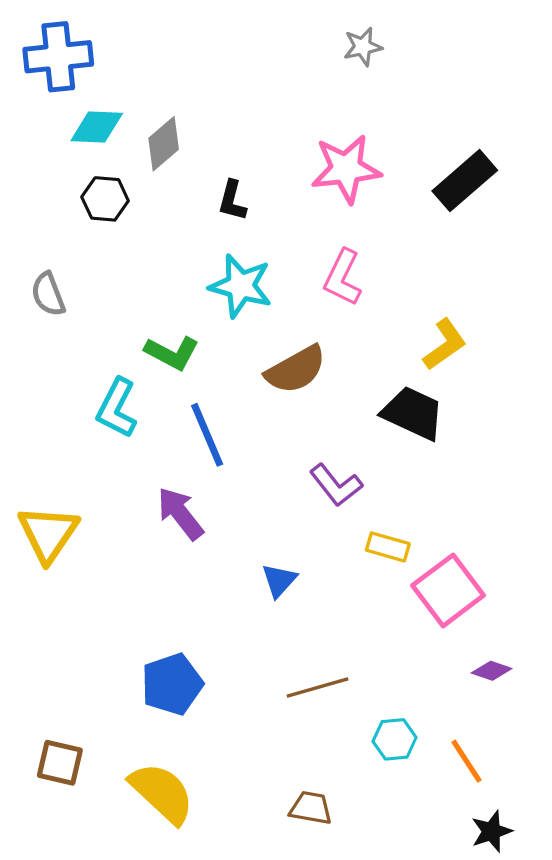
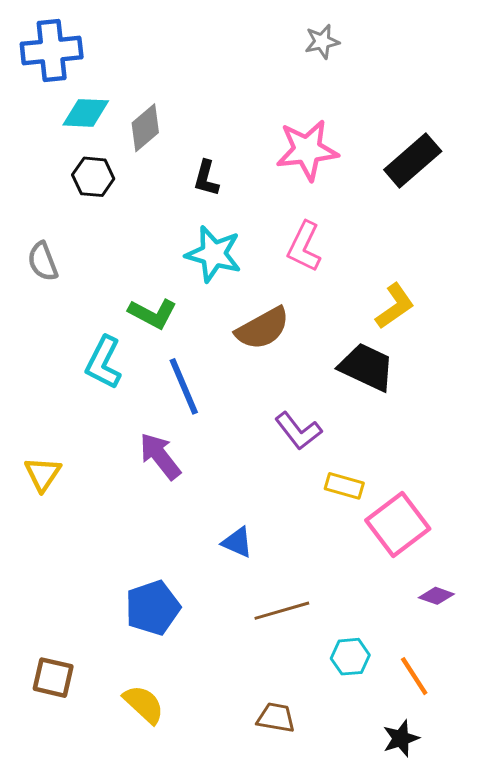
yellow triangle: (48, 534) -> (43, 474), size x0.7
blue triangle: (279, 580) -> (237, 542), moved, turned -48
yellow semicircle: (162, 793) -> (144, 704), size x0.7
black star: (492, 831) -> (401, 738), moved

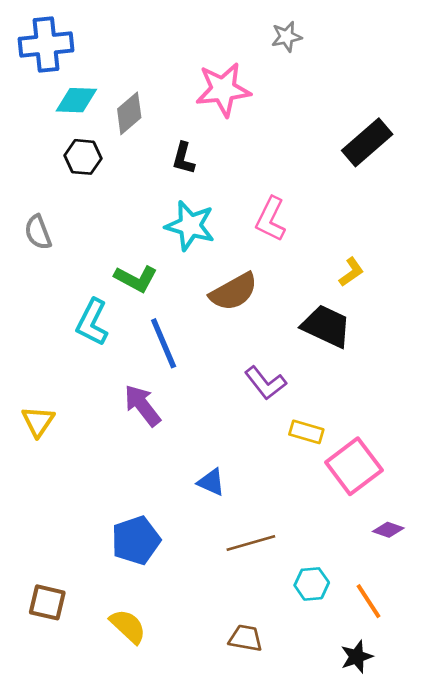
pink star: (307, 150) -> (223, 90), moved
yellow L-shape: (395, 306) -> (351, 272), size x0.7

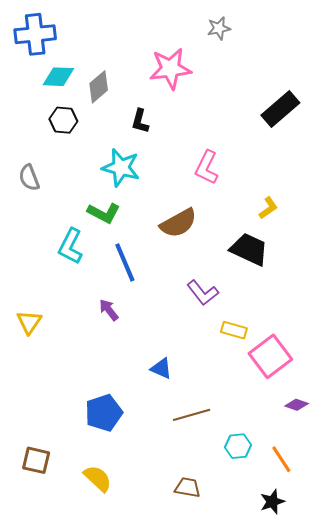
cyan star: (190, 226) -> (121, 168), moved
purple arrow: (142, 405) -> (109, 310), size x0.7

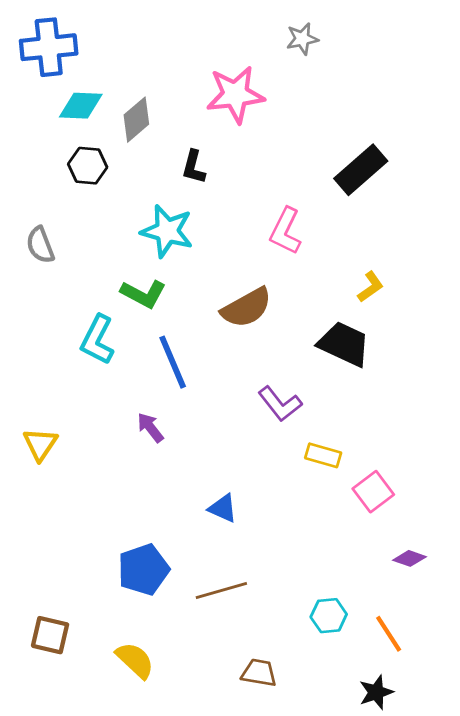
black rectangle: (280, 109) -> (361, 170), moved
pink square: (270, 356) -> (373, 492), size x0.7
brown line: (192, 415) -> (221, 591), moved

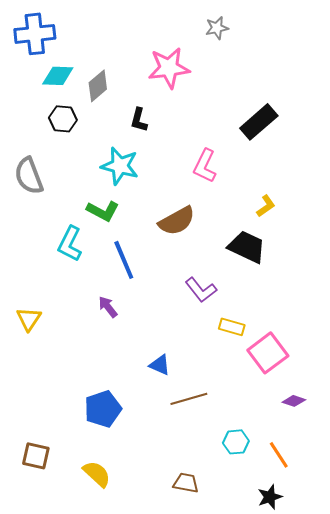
gray semicircle: (40, 245) -> (29, 176), size x1.4
pink square: (373, 492) -> (268, 353), size x1.4
brown line: (221, 591) -> (189, 399), moved

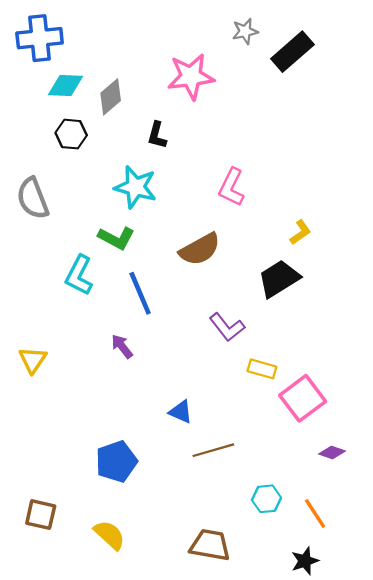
black rectangle: (259, 122) -> (292, 52), moved
black trapezoid: (247, 247) -> (279, 279), turned -57
brown trapezoid: (186, 483) -> (210, 545), size x1.4

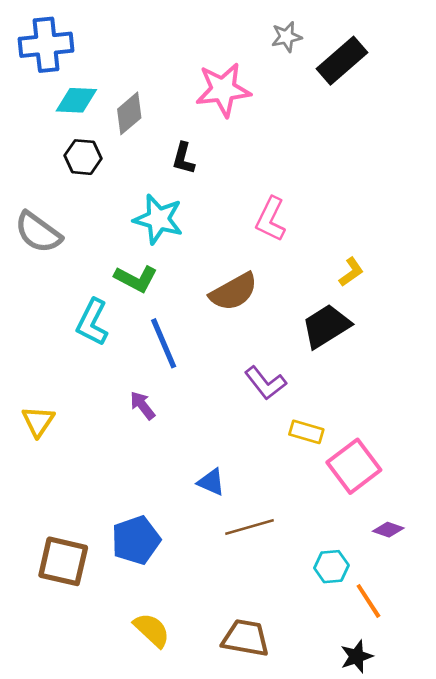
gray semicircle: (33, 198) -> (38, 232), turned -33
cyan hexagon: (266, 499) -> (331, 567), moved
brown square: (41, 515) -> (63, 561), moved, size x1.4
yellow semicircle: (110, 535) -> (152, 630), moved

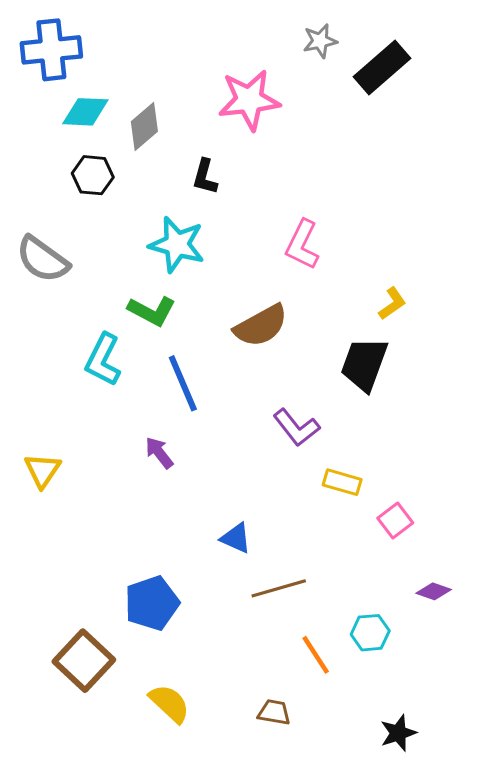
black trapezoid: (326, 326) -> (364, 364), turned -38
pink square: (354, 466) -> (395, 521), size x0.6
brown square: (63, 561) -> (84, 661), moved, turned 30
orange line: (368, 601) -> (316, 655), moved
brown trapezoid: (246, 638) -> (274, 712), size x0.6

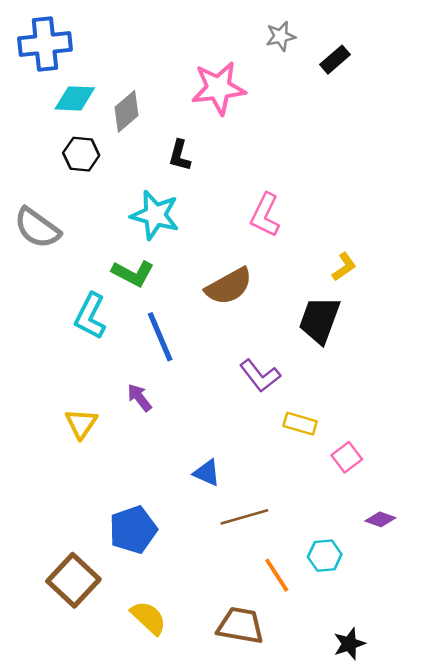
black rectangle: (382, 68) -> (335, 60), size x0.6
yellow triangle: (43, 470) -> (81, 424), moved
brown trapezoid: (274, 712) -> (240, 626), size x1.6

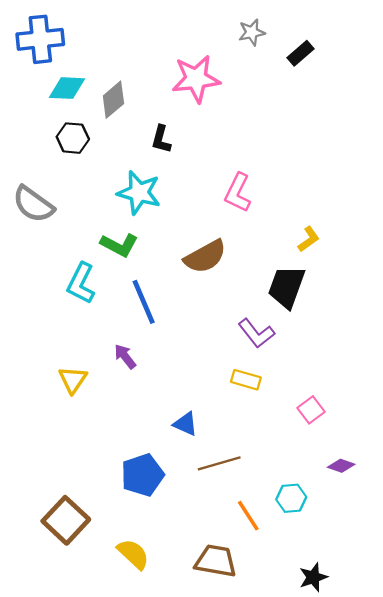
purple L-shape: (260, 376) -> (256, 333), moved
yellow rectangle: (300, 424) -> (246, 380), moved
blue pentagon: (133, 530) -> (143, 475), moved

